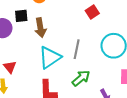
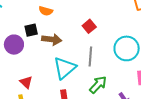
red square: (92, 12) -> (89, 26), moved
brown arrow: (40, 28) -> (52, 39), turned -66

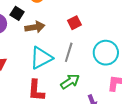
black square: (31, 30) -> (17, 13), turned 32
brown arrow: (52, 39) -> (35, 27), turned -30

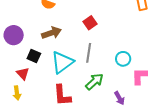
black square: (17, 13) -> (34, 56), moved
cyan circle: (106, 53) -> (123, 59), moved, size x0.6

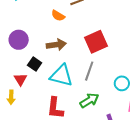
red square: (90, 23) -> (96, 42), size x1.6
cyan triangle: (62, 62) -> (61, 76), turned 40

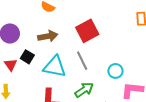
gray line: (89, 71) -> (82, 61), turned -42
red triangle: (21, 79) -> (11, 65), moved

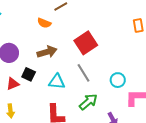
red triangle: (11, 65) -> (13, 84), turned 48
cyan triangle: (55, 67) -> (57, 82), size x0.7

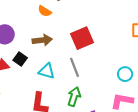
cyan circle: (118, 80) -> (125, 74), moved
green arrow: (88, 102) -> (74, 97), turned -42

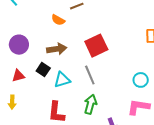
black square: (20, 59) -> (43, 70), moved
cyan triangle: (47, 71) -> (62, 80), turned -30

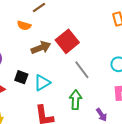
brown arrow: (57, 49) -> (41, 48), moved
gray line: (90, 75) -> (82, 70), moved

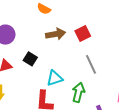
red square: (67, 41) -> (83, 34), size x0.7
cyan triangle: (42, 83) -> (55, 78), moved

